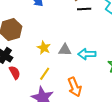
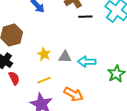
yellow line: (45, 74) -> (44, 80), turned 32
orange arrow: (75, 87) -> (74, 94), turned -42

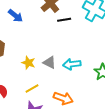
gray triangle: (65, 57) -> (49, 63), turned 32

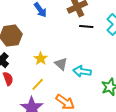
yellow line: (32, 88) -> (38, 84), turned -32

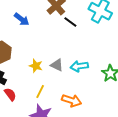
black line: (86, 26) -> (70, 22), turned 48

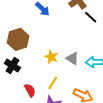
red semicircle: (10, 94) -> (30, 90), moved

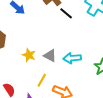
yellow line: (53, 83) -> (42, 80), moved

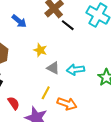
yellow star: (29, 55) -> (40, 50), moved

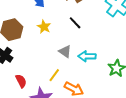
black line: (68, 25) -> (75, 23), moved
yellow star: (40, 50) -> (44, 27), moved

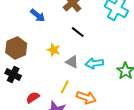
yellow star: (44, 27) -> (54, 50), moved
red semicircle: (21, 81) -> (33, 97), turned -88

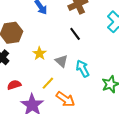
yellow star: (54, 50) -> (39, 53), moved
cyan arrow: (94, 63) -> (83, 69), turned 54

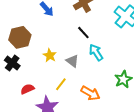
cyan arrow: (83, 69) -> (96, 52), moved
orange arrow: (65, 99) -> (90, 93), moved

